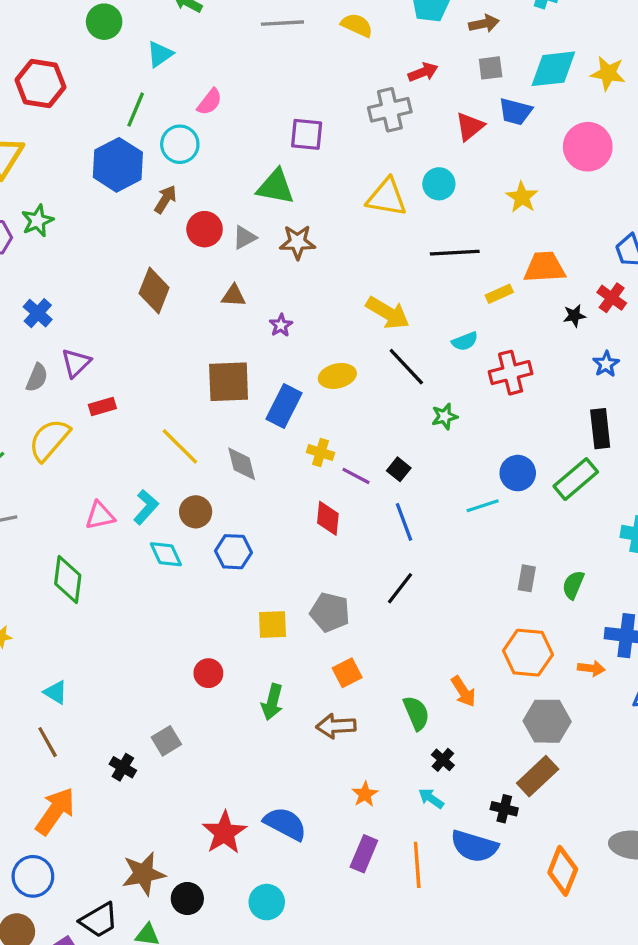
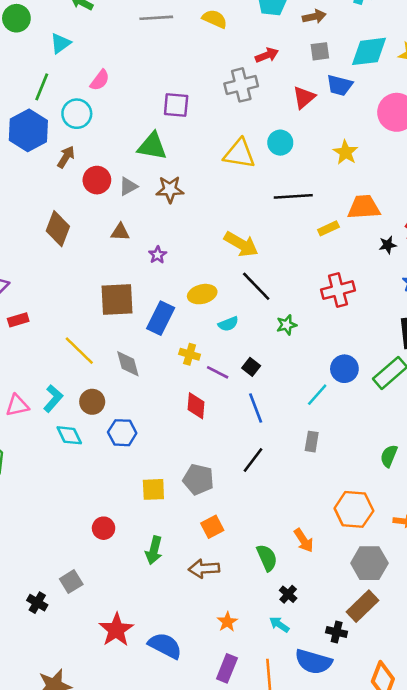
cyan semicircle: (465, 341) -> (228, 324), moved
cyan line: (483, 506) -> (317, 395), turned -30
gray rectangle: (527, 578) -> (312, 442), moved
red star: (224, 833) -> (116, 630), moved

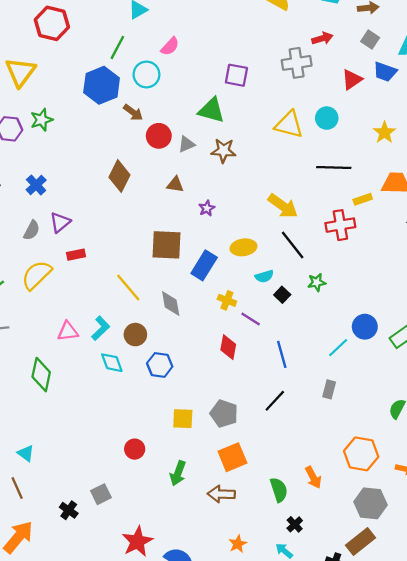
gray square: (320, 51) -> (370, 39), turned 36
brown arrow: (66, 157) -> (133, 112), turned 90
red cross: (338, 290) -> (340, 225), moved
black square: (251, 367) -> (282, 295), moved
orange square: (212, 527) -> (232, 457), size x1.4

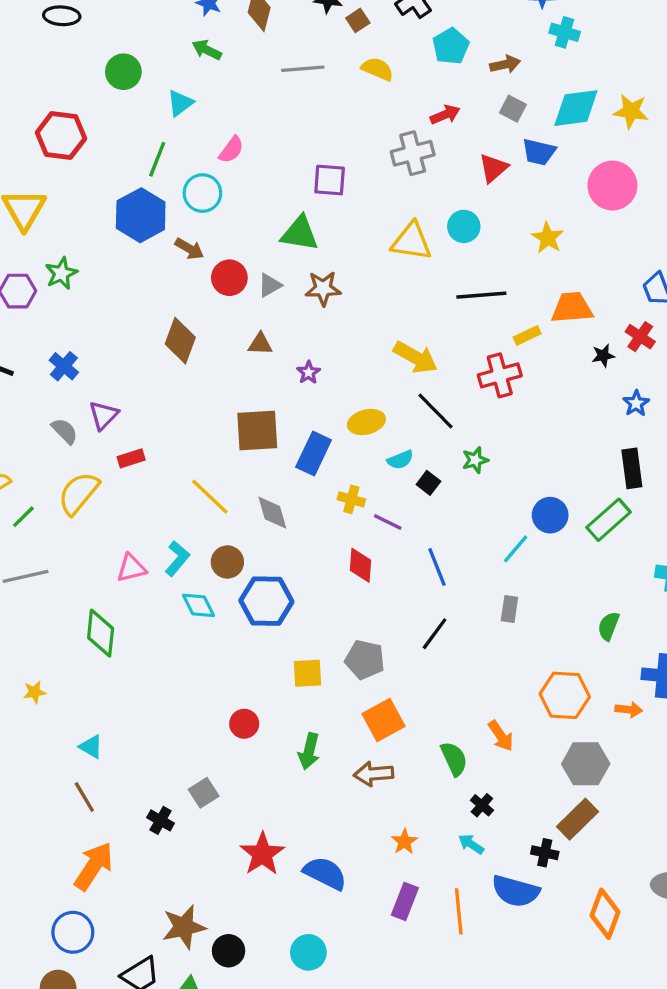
gray semicircle: (32, 230) -> (65, 431), turned -66
blue hexagon: (160, 365) -> (266, 601), size x1.4

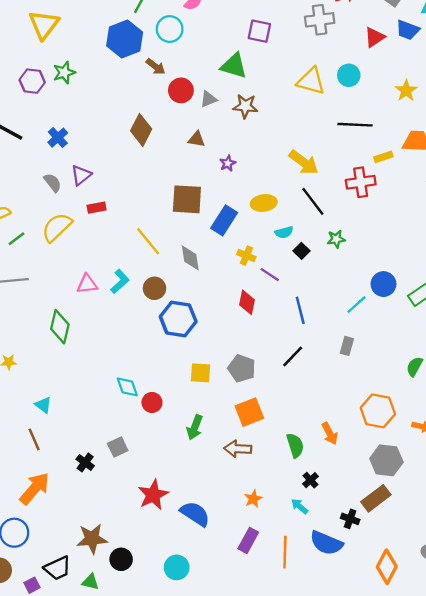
cyan diamond: (199, 605) -> (127, 387), moved

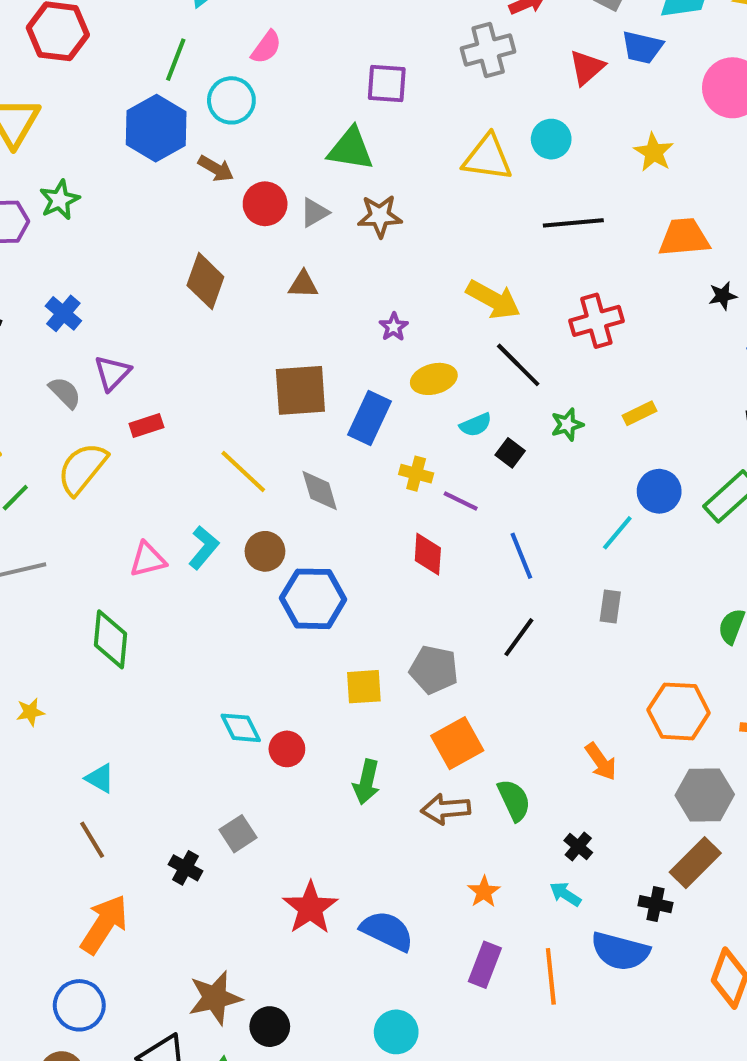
yellow rectangle: (383, 157) -> (639, 413), moved
purple star: (228, 163) -> (394, 327), moved
green semicircle: (295, 445) -> (514, 800), moved
cyan circle: (177, 567) -> (396, 1032), moved

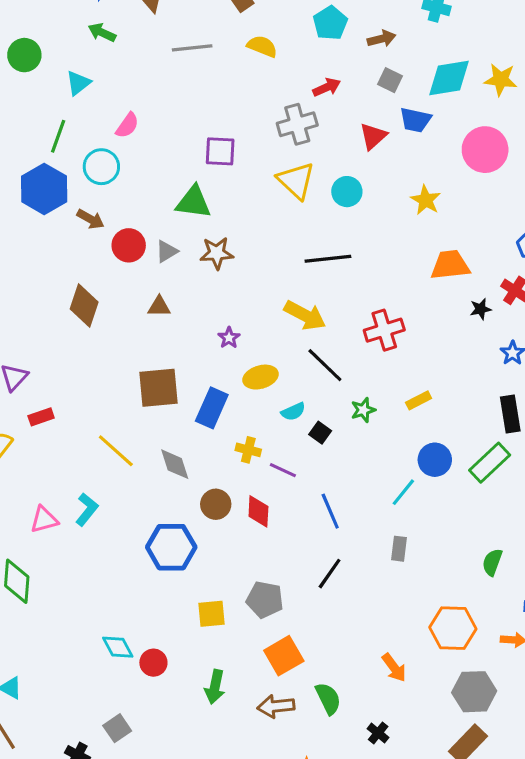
yellow triangle: (487, 158) -> (296, 180), moved, turned 36
black line: (573, 223) -> (328, 259), moved
brown circle: (265, 551) -> (216, 504), moved

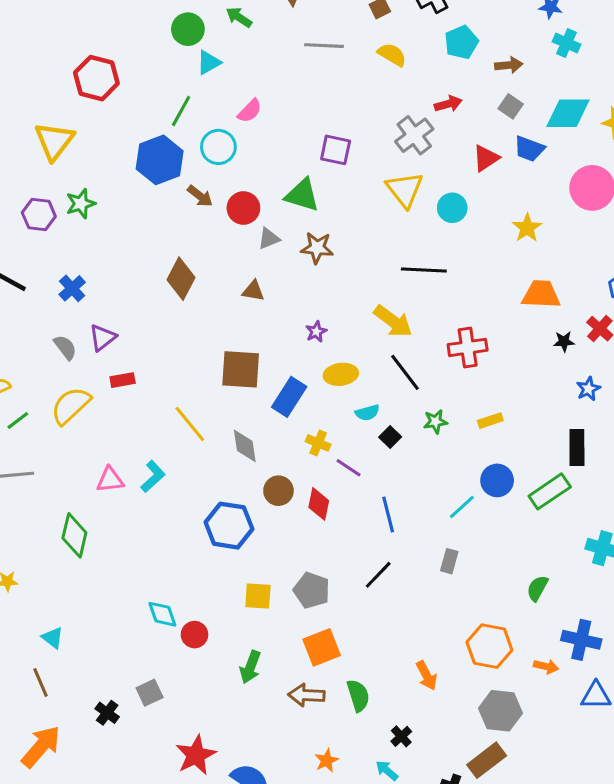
green circle: (24, 55) -> (188, 29), moved
gray cross: (297, 124) -> (414, 135), turned -30
red circle: (129, 245) -> (243, 208), moved

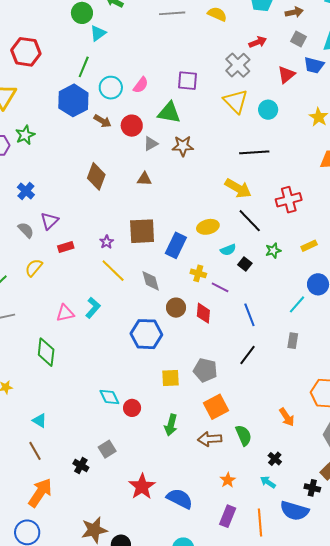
pink semicircle: (250, 111) -> (141, 85), moved
purple star: (316, 332) -> (107, 242), moved
yellow semicircle: (71, 406) -> (34, 268), size x0.7

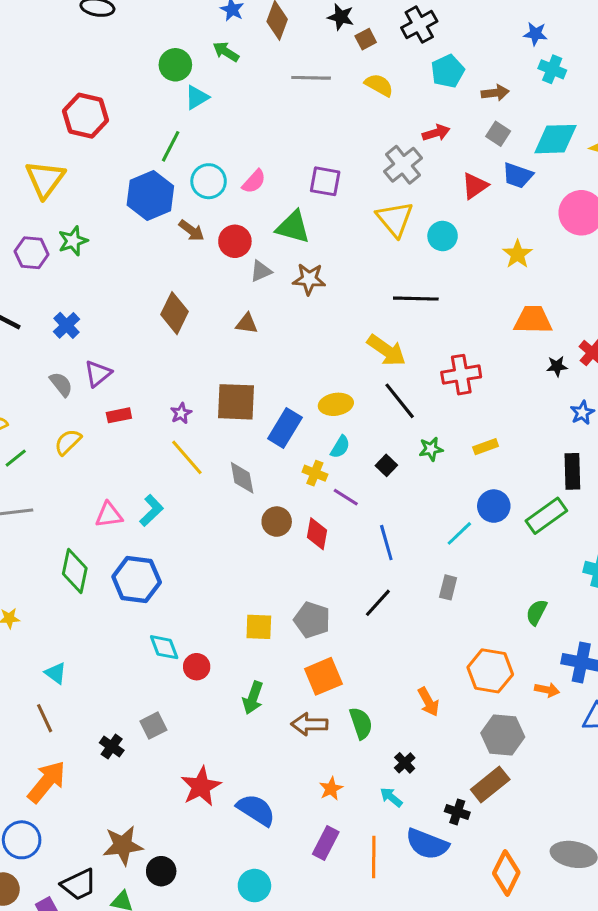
cyan semicircle: (228, 250) -> (340, 447), moved, turned -42
blue hexagon: (146, 334) -> (137, 579), moved

